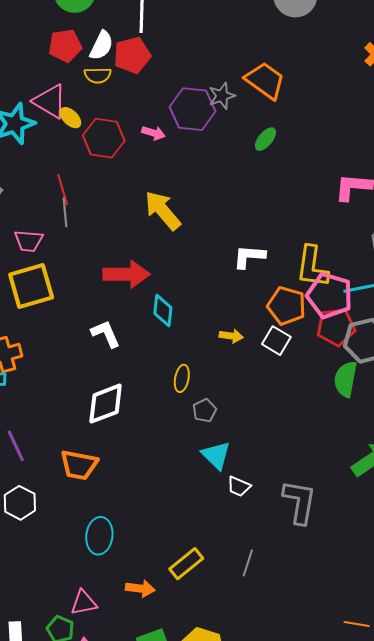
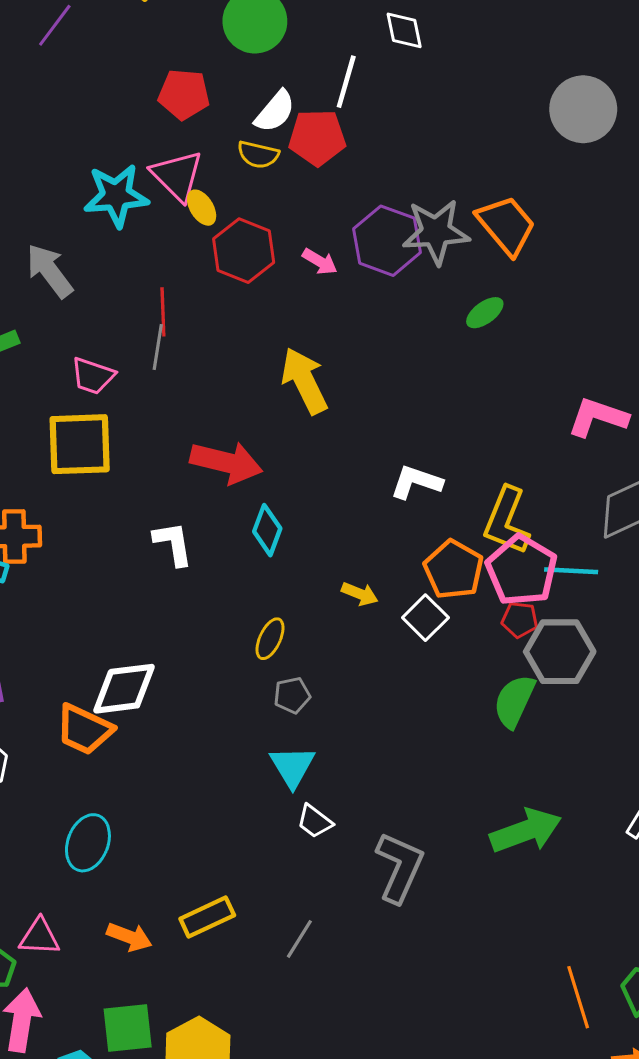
red pentagon: (65, 46) -> (184, 94), moved
gray star: (222, 96) -> (436, 232), size x1.6
red pentagon: (336, 327) -> (520, 620), size x0.6
white diamond: (106, 404) -> (124, 689), moved

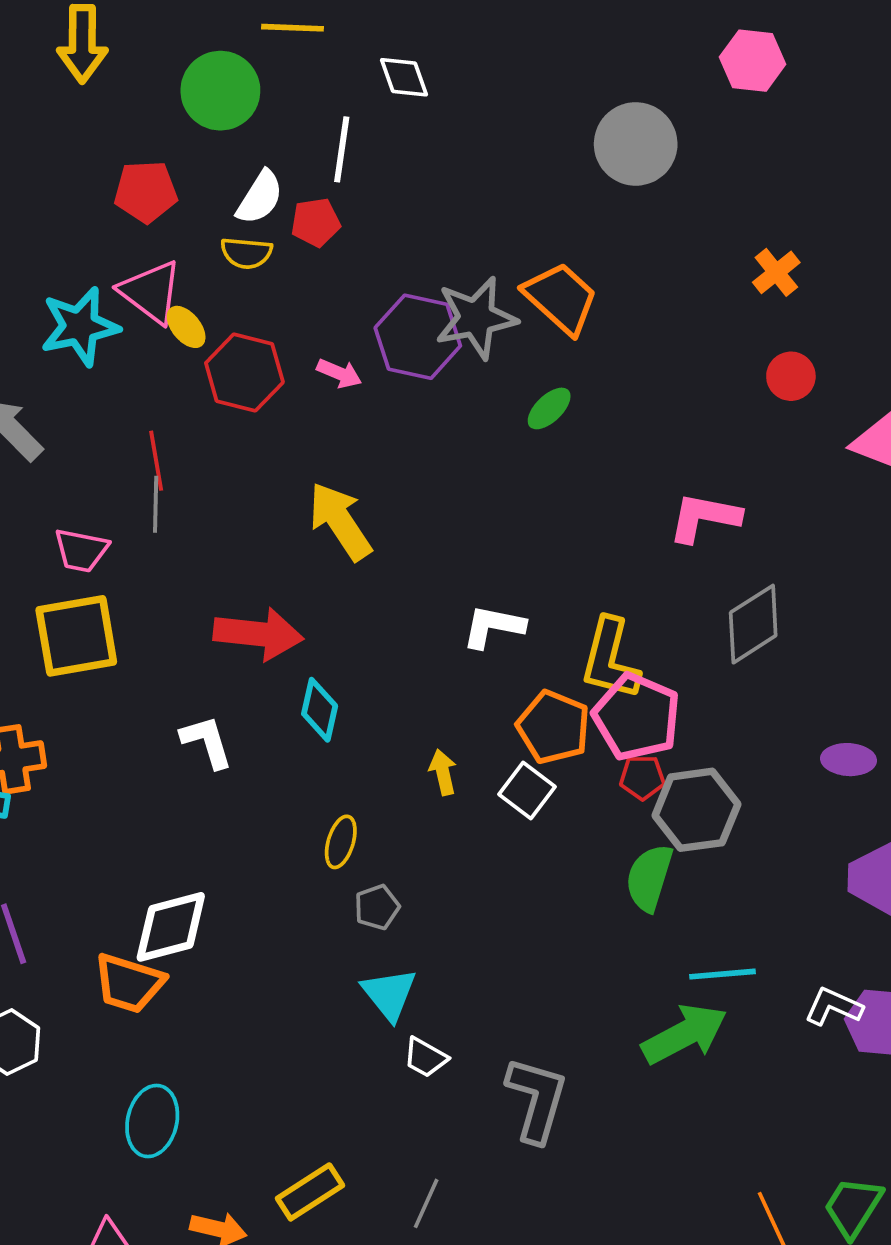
red pentagon: (317, 137) -> (316, 222), size x0.7
cyan line: (571, 571) -> (722, 974), moved
yellow arrow: (360, 594) -> (443, 772), turned -117

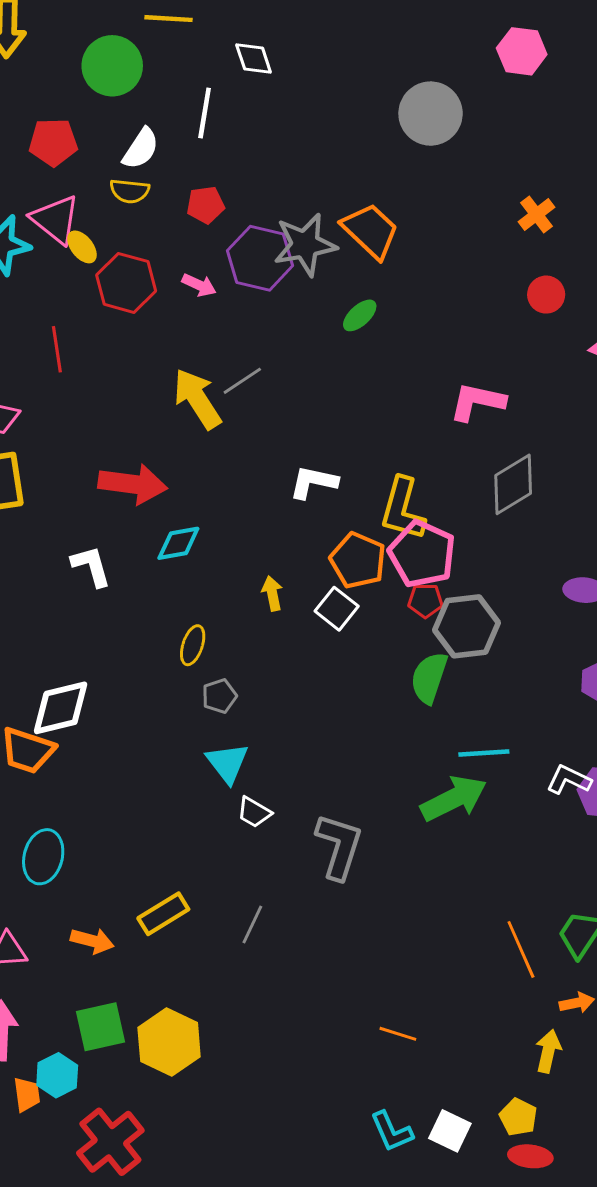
red pentagon: (316, 222) -> (205, 205), moved
gray line: (156, 504) -> (242, 381), moved, turned 54
cyan diamond: (320, 710) -> (178, 543), turned 66

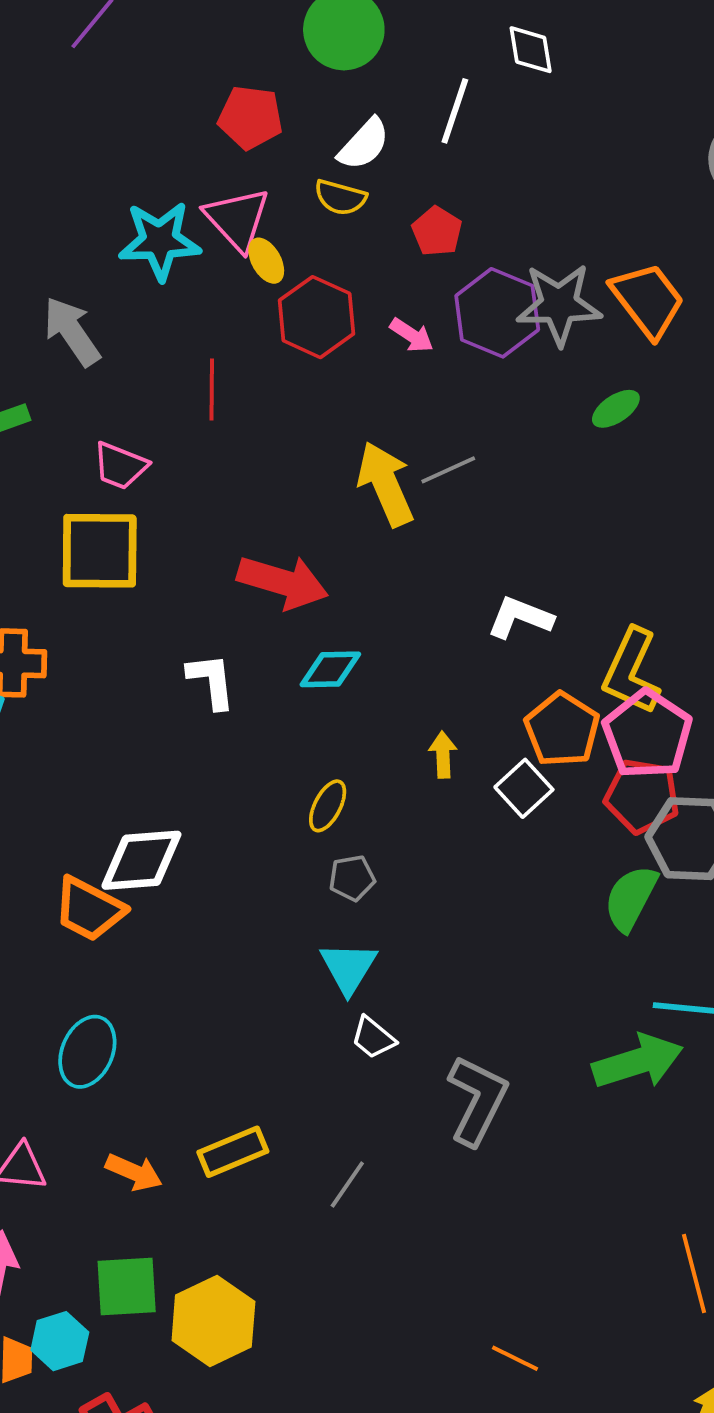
red pentagon: (205, 205) -> (437, 231), turned 30
red pentagon: (425, 601) -> (642, 796), size x1.6

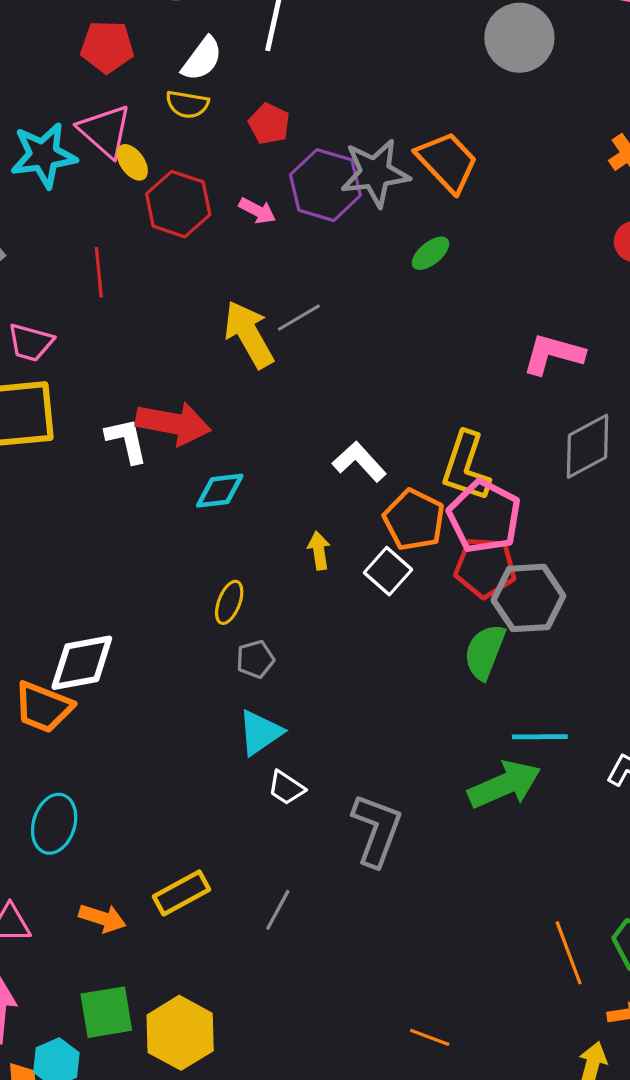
white L-shape: (520, 617) -> (359, 462), moved, turned 32
white L-shape: (211, 681) -> (126, 440), moved
cyan triangle: (348, 967) -> (260, 733), turned 30

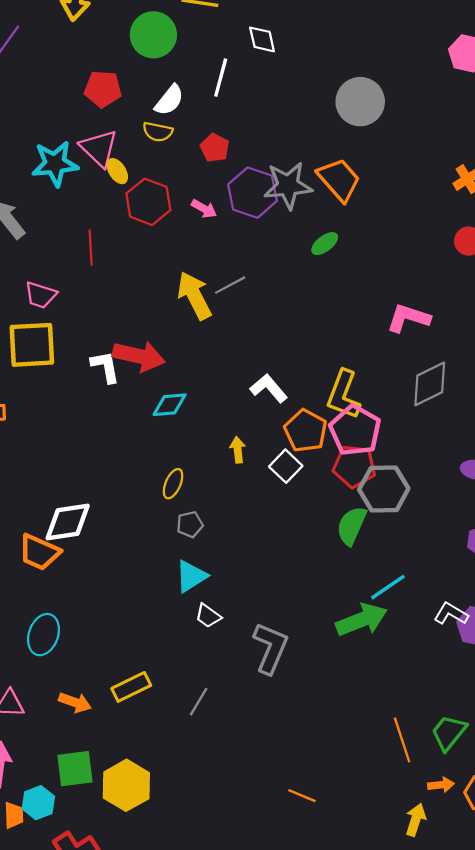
gray circle: (519, 38) -> (360, 102), moved
cyan line: (540, 737) -> (388, 587), turned -36

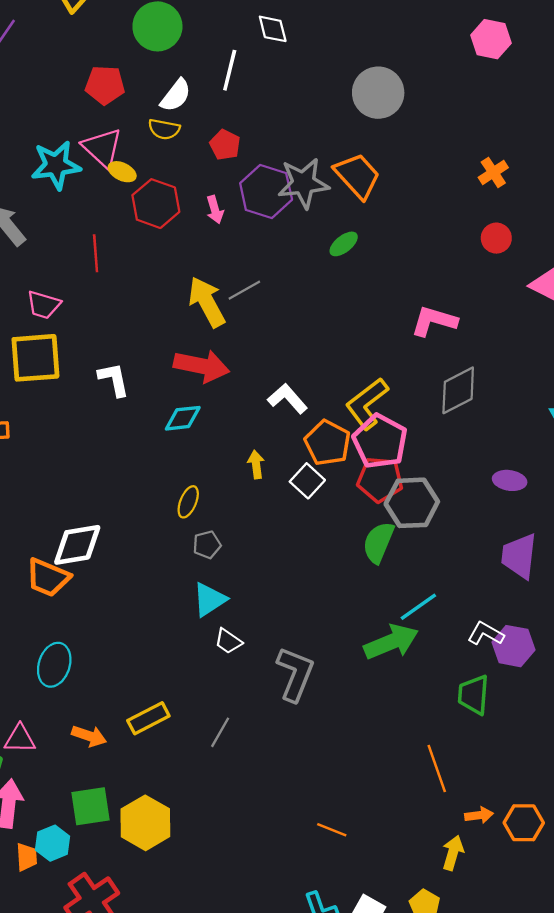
yellow ellipse: (117, 171) -> (122, 172), turned -30
pink arrow: (204, 209) -> (215, 210), turned 45
red arrow: (139, 356) -> (202, 366), moved
yellow L-shape: (343, 395) -> (367, 404), turned 33
green trapezoid: (449, 733) -> (474, 695), moved, turned -33

